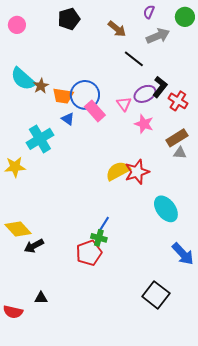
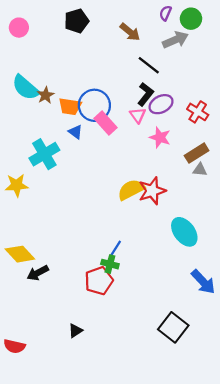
green circle: (185, 17) -> (191, 19), moved
black L-shape: (160, 87) -> (145, 94), moved
black triangle: (41, 298) -> (76, 331), moved, turned -32

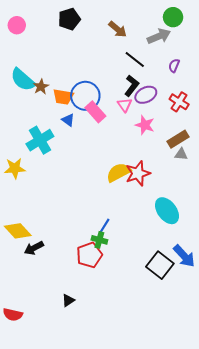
purple semicircle: (165, 13) -> (174, 66), moved
black square: (173, 327) -> (160, 265), moved

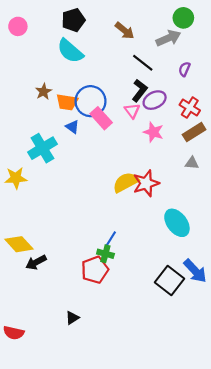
cyan semicircle: (23, 80) -> (70, 51), moved
brown rectangle: (178, 139) -> (194, 132), moved

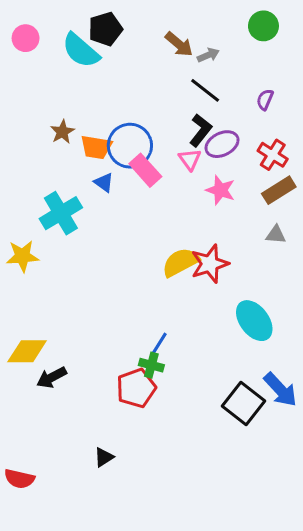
gray arrow: (168, 38) -> (208, 55), moved, size x0.6
cyan semicircle: (70, 51) -> (81, 50), moved
yellow diamond: (19, 244) -> (27, 351), turned -48

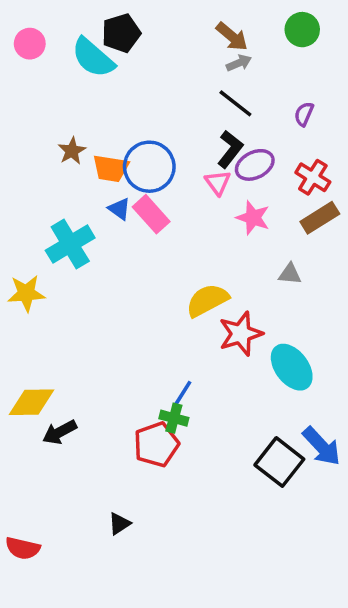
brown arrow: (179, 44) -> (232, 37), moved
pink rectangle: (145, 170) -> (151, 214), moved
gray triangle: (276, 235) -> (290, 274), moved
red star: (210, 264) -> (241, 334), moved

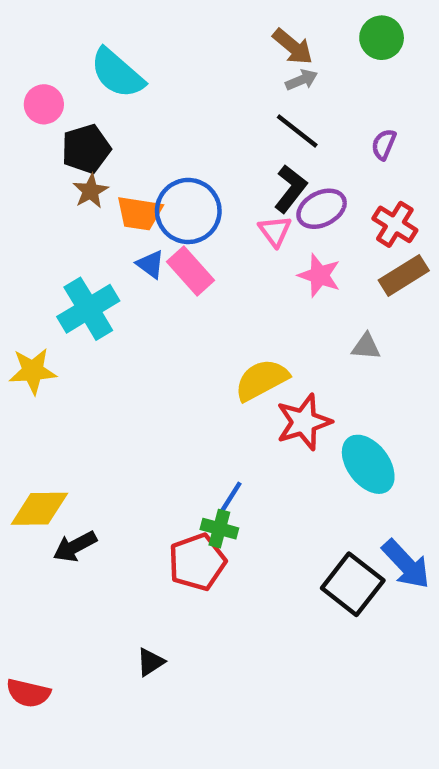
black pentagon: (121, 33) -> (86, 149), moved
pink circle: (30, 44) -> (44, 104), moved

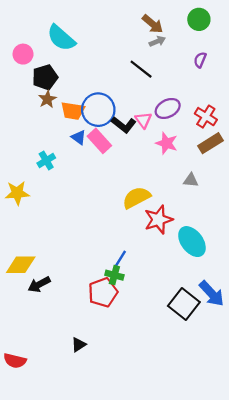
black line: (297, 131) -> (141, 69), moved
purple semicircle: (384, 144) -> (200, 60), moved
black L-shape: (290, 189) -> (124, 125), moved, turned 90
cyan cross: (88, 309) -> (46, 161), size x0.6

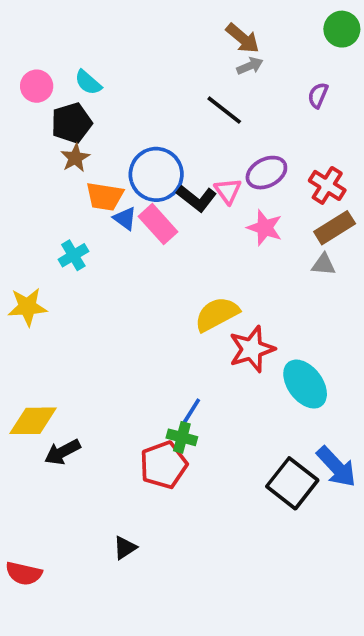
green circle: (199, 19) -> (342, 29), moved
cyan semicircle: (61, 38) -> (88, 82), moved, size x0.6
orange trapezoid: (73, 111) -> (105, 196), moved
gray triangle: (191, 180) -> (323, 264), moved

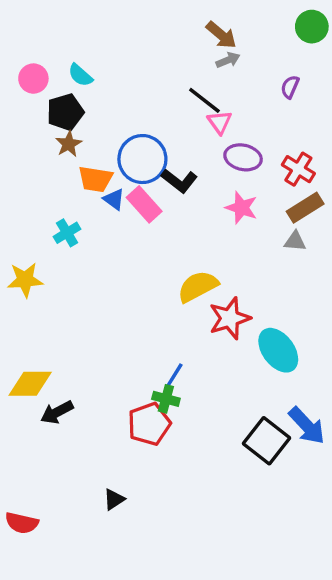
purple ellipse: (266, 173) -> (243, 157), turned 39
pink triangle: (228, 191) -> (220, 122), moved

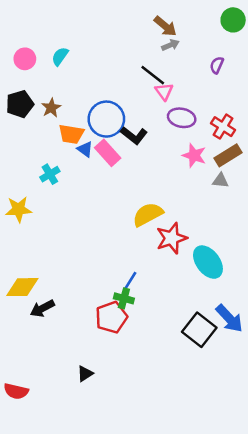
cyan semicircle: (80, 75) -> (60, 56), turned 84
black pentagon: (65, 112) -> (20, 104), moved
pink star: (241, 208) -> (194, 155), moved

